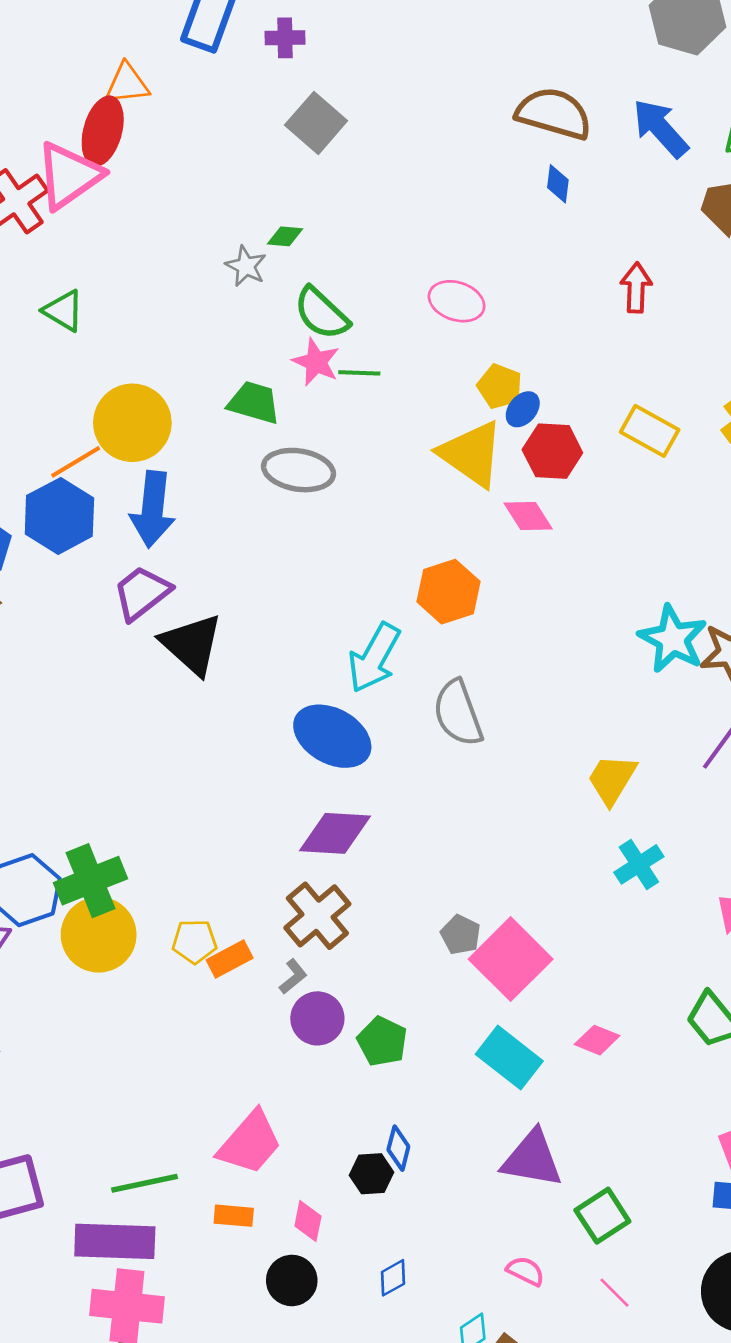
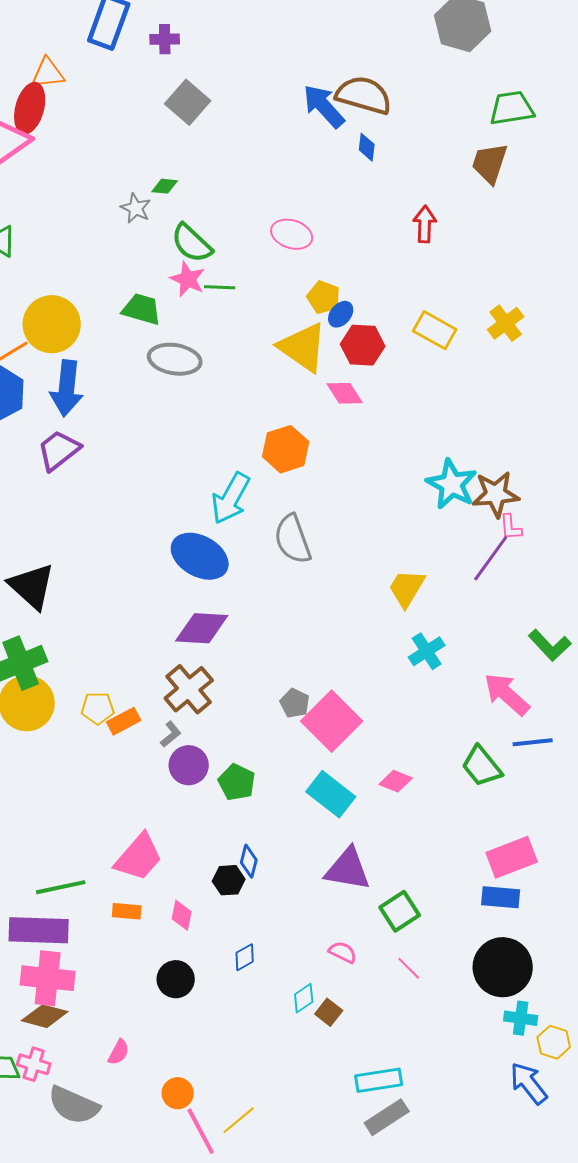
blue arrow: (660, 128) -> (324, 106), moved
black triangle: (192, 644) -> (32, 586), moved
black circle: (292, 1280) -> (176, 979), moved

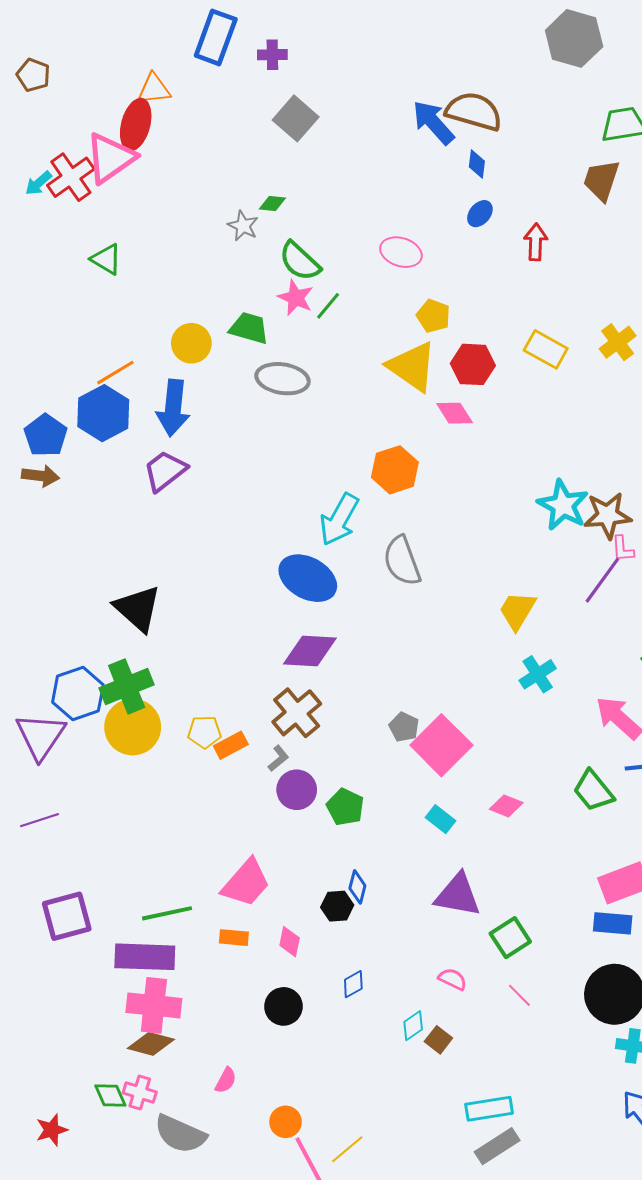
green line: (220, 287) -> (328, 306), turned -52
blue ellipse: (341, 314) -> (480, 214), moved
yellow circle: (52, 324) -> (191, 343), moved, size x0.7
cyan rectangle: (331, 794) -> (440, 819), size x0.6

